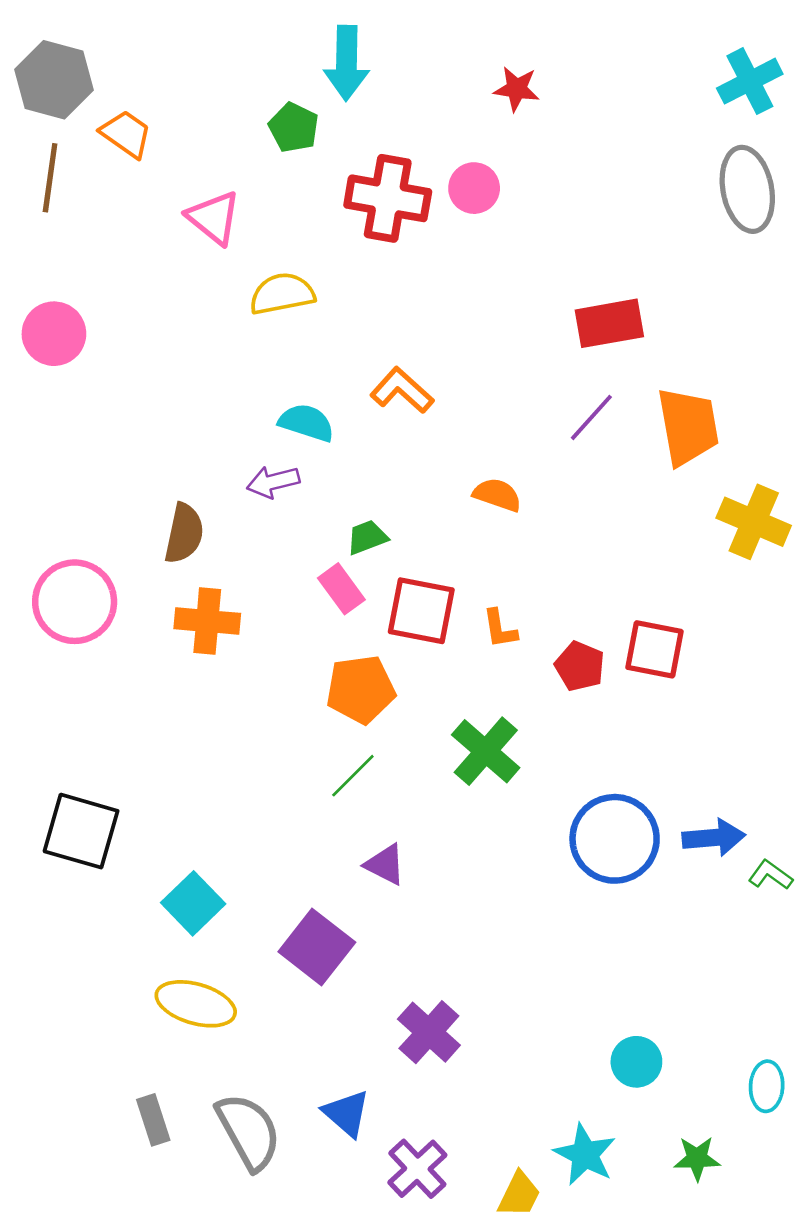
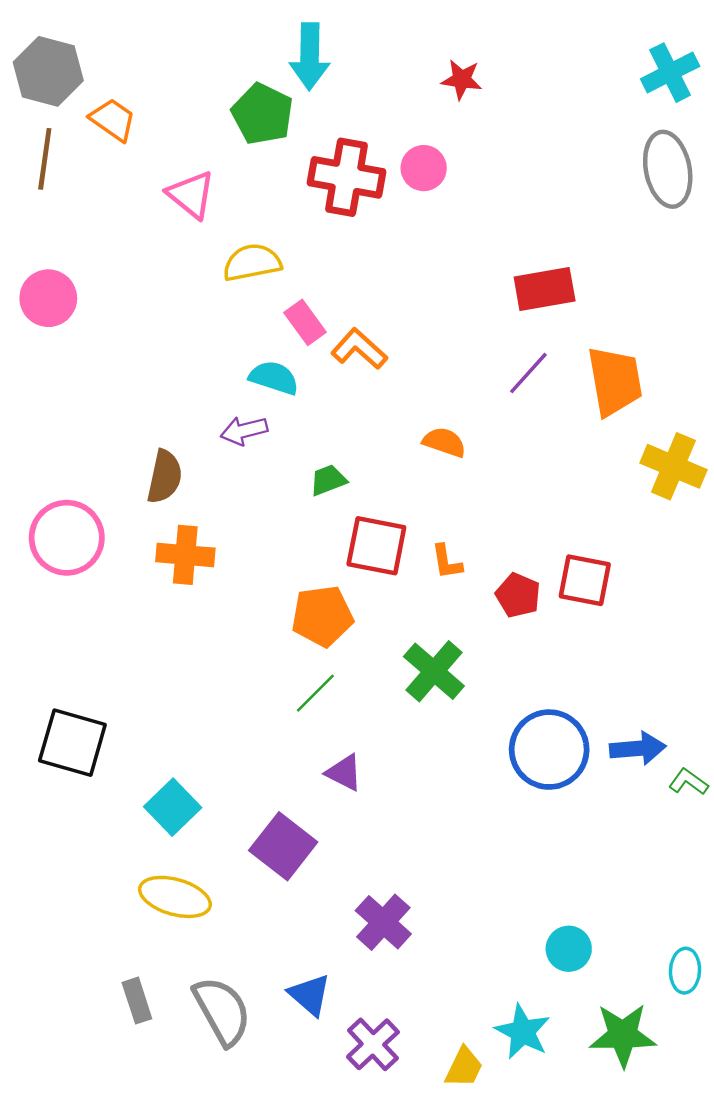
green pentagon: (294, 127) -> (262, 114), size x1.4
pink rectangle: (341, 589) -> (305, 322), moved
green star: (697, 1158) -> (623, 1035), size x1.6

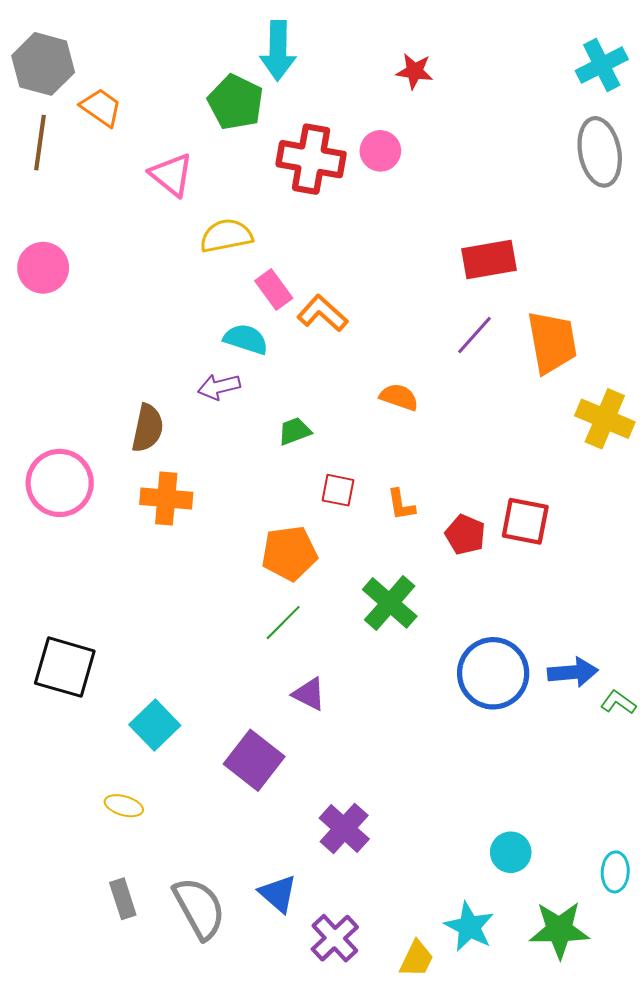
red square: (376, 546) -> (338, 490), size x0.6
yellow ellipse: (175, 897) -> (124, 806), moved, size x0.6

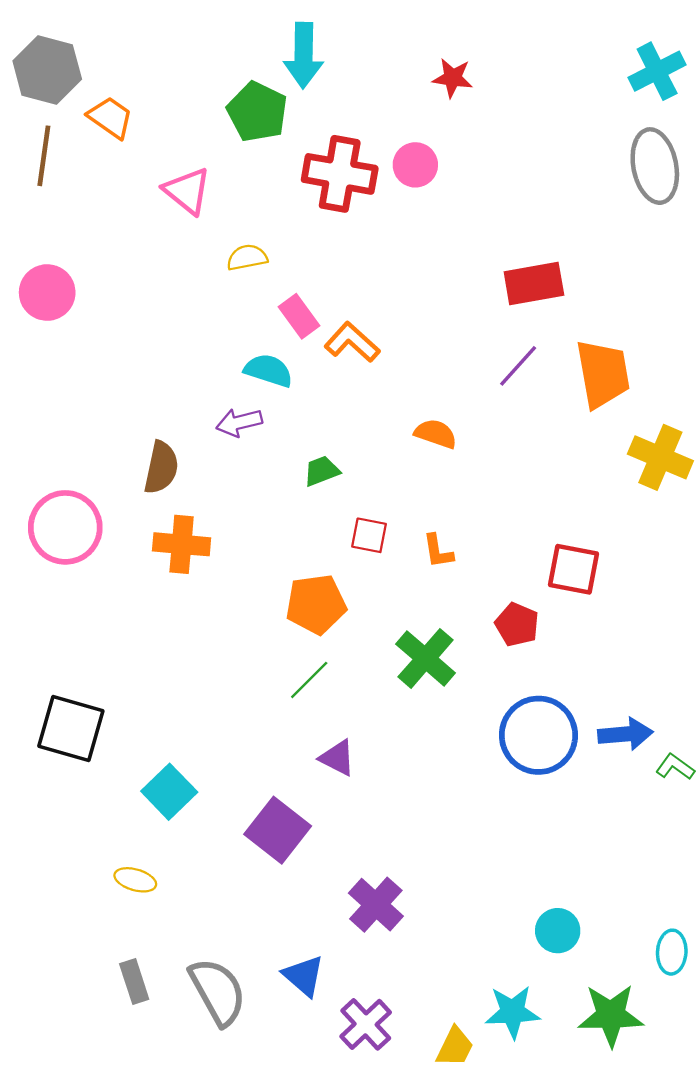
yellow semicircle: (226, 236) -> (247, 258), size x0.7
red pentagon: (465, 535) -> (517, 625), moved
cyan star: (469, 927) -> (512, 1012), turned -30

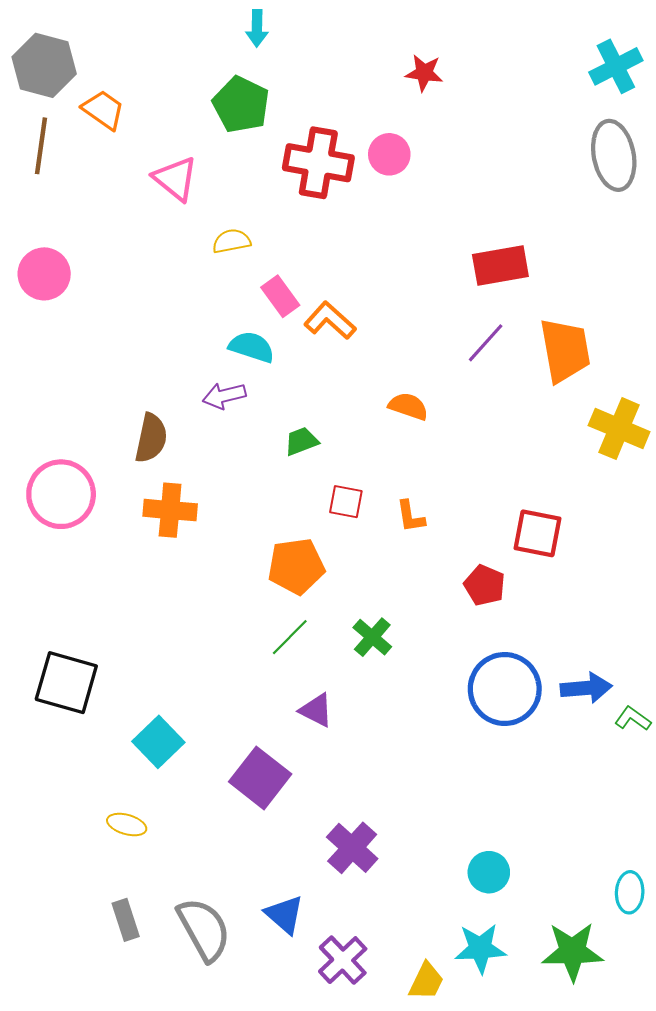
cyan arrow: (304, 55) -> (257, 28), moved, size x0.6
green cross: (426, 658) -> (372, 637), moved, size x0.7
cyan circle: (558, 931) -> (489, 872), moved

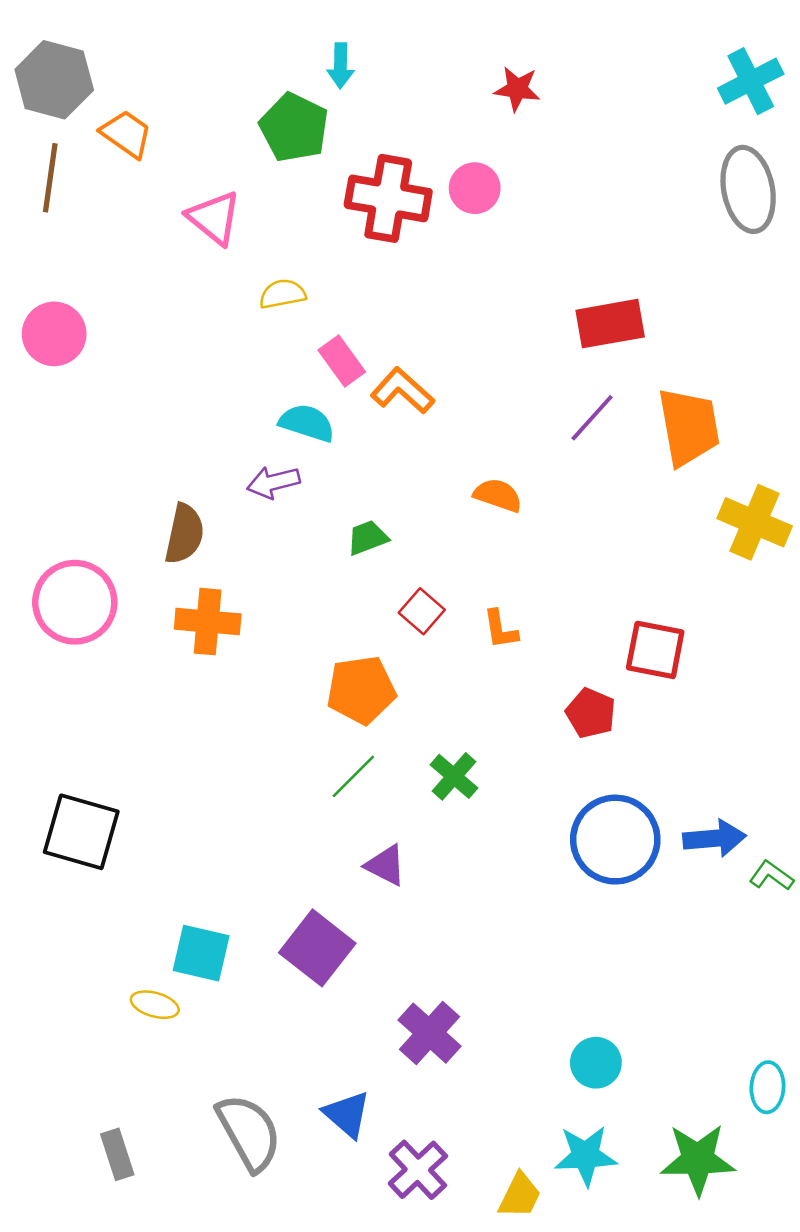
cyan arrow: (257, 28) -> (340, 66), moved
red square: (346, 502) -> (422, 611), turned 30
cyan square: (158, 742) -> (201, 953), moved, turned -33
gray rectangle: (126, 920) -> (117, 1154), moved

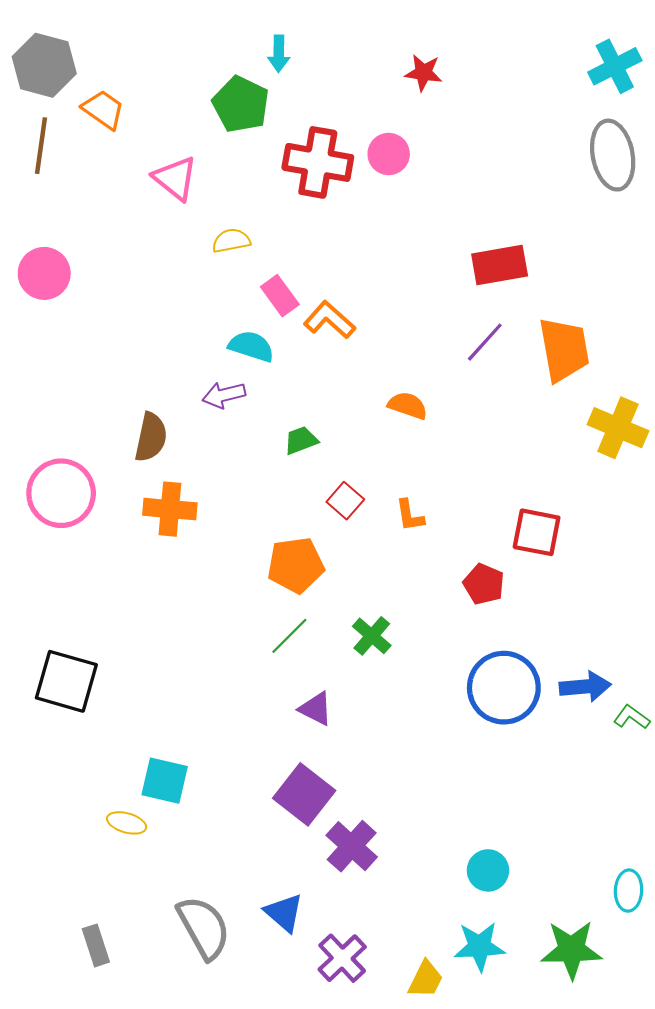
purple square: (317, 948) -> (304, 794), moved

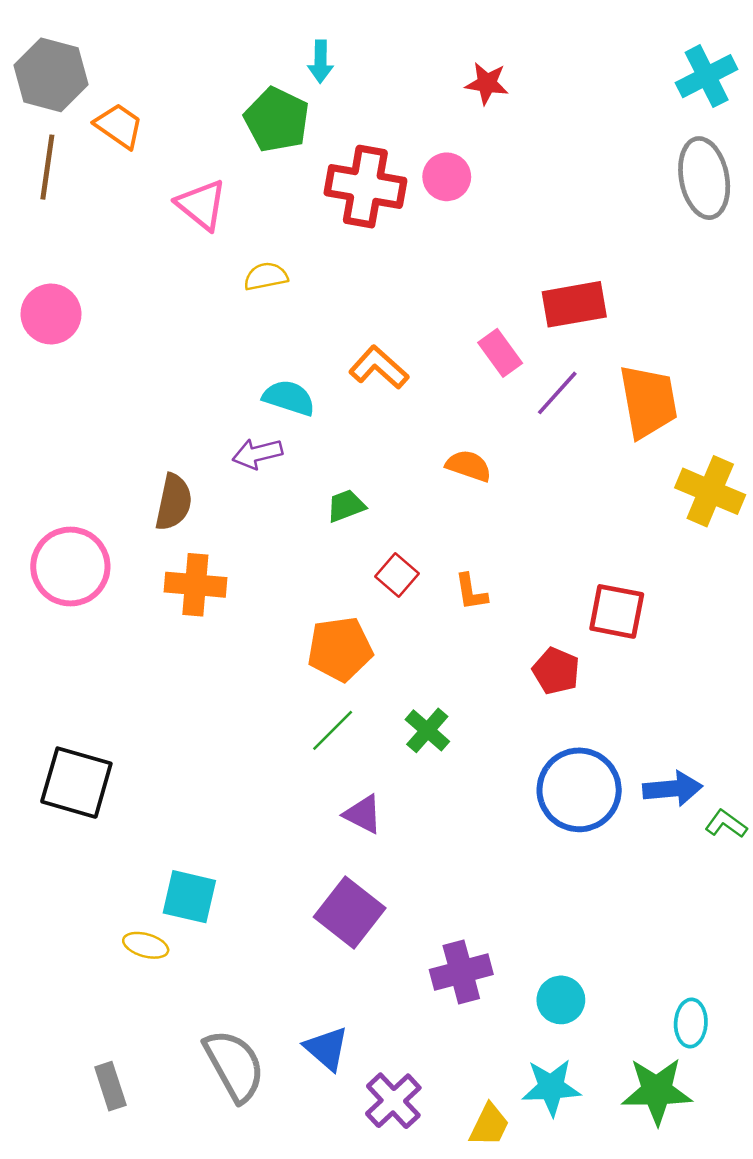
pink rectangle: (280, 296) -> (500, 353), moved
purple cross: (352, 846) -> (461, 972), moved, turned 33
cyan ellipse: (629, 891) -> (691, 1023), moved

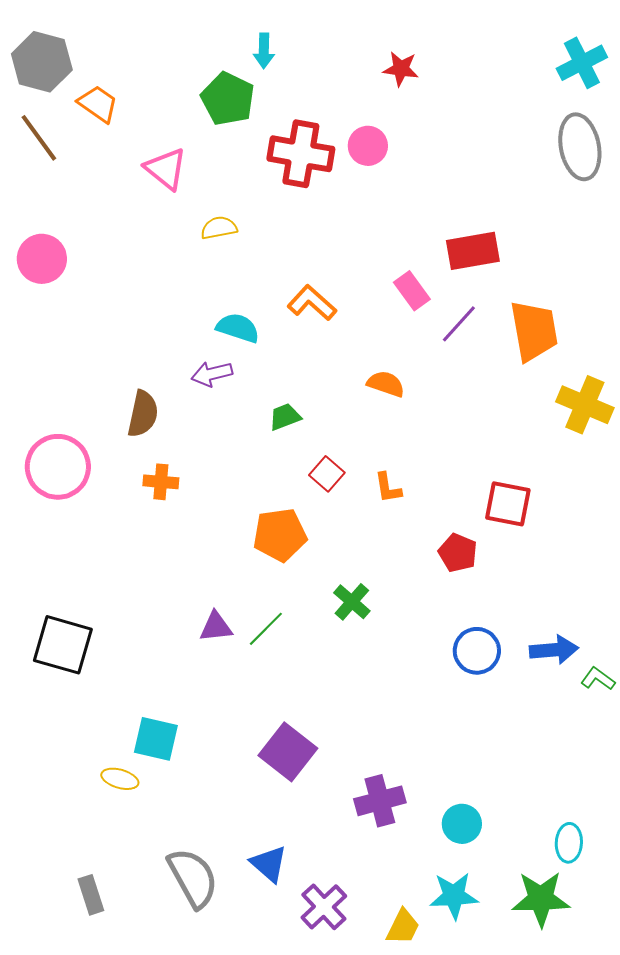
brown line: (47, 167) -> (39, 138), turned -44
orange cross: (195, 585) -> (161, 482), size x0.7
green line: (333, 730) -> (266, 629), moved
blue circle: (579, 790) -> (477, 651), size x0.7
purple triangle: (363, 814) -> (216, 627), moved, turned -33

